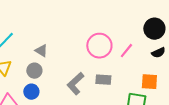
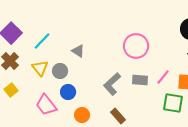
pink line: (126, 51) -> (163, 77), moved
gray circle: (34, 71) -> (60, 71), moved

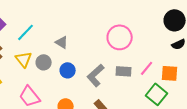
blue circle: (68, 92) -> (68, 70), moved
green square: (173, 103) -> (157, 94), turned 30

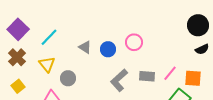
pink circle: (120, 37) -> (134, 42), moved, size x0.7
gray circle: (44, 62) -> (68, 78), moved
blue circle: (68, 70) -> (108, 49), moved

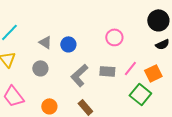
pink circle: (134, 42) -> (114, 37), moved
gray circle: (68, 78) -> (40, 68), moved
orange square: (193, 78) -> (153, 73), turned -30

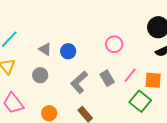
gray rectangle: (107, 71) -> (107, 78), turned 56
orange square: (153, 73) -> (153, 80), turned 30

